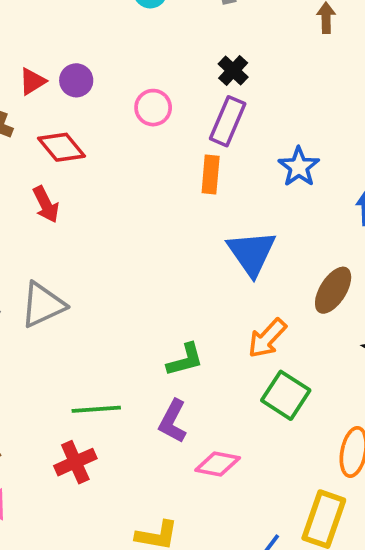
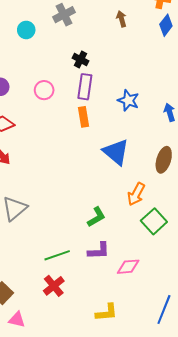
green square: (286, 395) -> (154, 221), turned 30
purple L-shape: (173, 421) -> (99, 251), turned -105

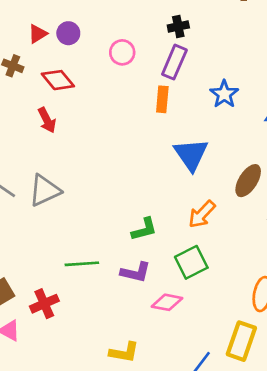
black cross: (81, 59) -> (178, 26), turned 35
green square: (154, 221) -> (191, 262), moved
red cross: (54, 286) -> (44, 304), moved

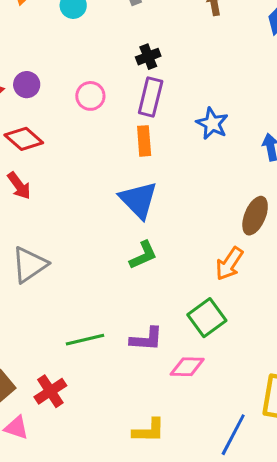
blue triangle: (191, 154) -> (138, 200), moved
orange arrow: (202, 214) -> (229, 264), moved
green L-shape: (144, 229) -> (143, 255), moved

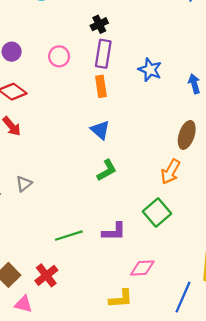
blue triangle: (138, 200) -> (100, 130), size x0.7
gray triangle: (30, 265) -> (24, 184), size x0.6
pink diamond: (187, 367) -> (142, 268), moved

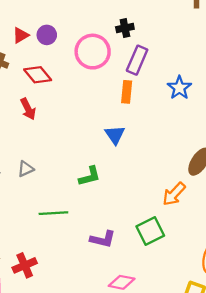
black cross: (99, 24) -> (125, 28), moved
pink circle: (59, 56) -> (93, 52), size x1.6
green L-shape: (107, 170) -> (90, 176), moved
green line: (69, 236) -> (53, 213), moved

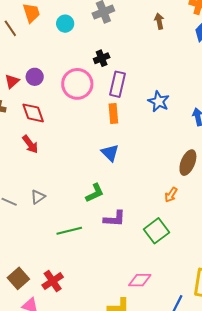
red diamond: (38, 75) -> (33, 113), turned 30
orange arrow: (174, 194) -> (171, 195), size x0.7
purple L-shape: (103, 239) -> (115, 219), moved

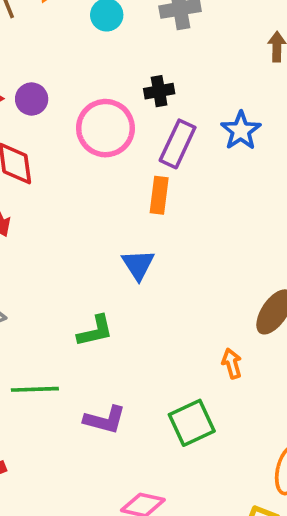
blue star: (159, 101) -> (241, 131), moved
orange arrow: (171, 195) -> (232, 363), turned 119
purple L-shape: (115, 219) -> (105, 420), moved

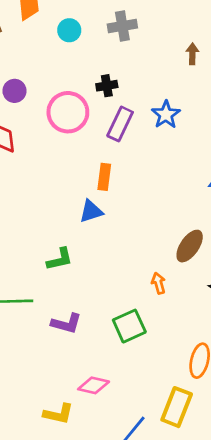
orange rectangle: (159, 195) -> (104, 177), moved
blue triangle: (138, 265) -> (91, 211), turned 45

